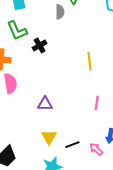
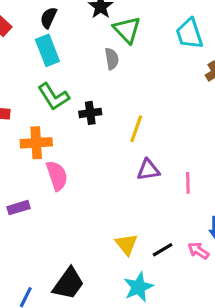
black cross: (40, 45) -> (90, 113), turned 32
yellow line: (89, 61) -> (136, 129), moved, turned 36
purple triangle: (45, 104) -> (148, 170), moved

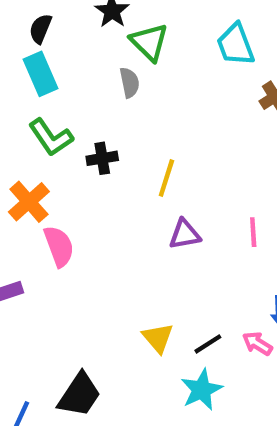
orange cross: (36, 143) -> (29, 202), turned -36
pink line: (188, 183) -> (253, 232), moved
cyan star: (138, 287) -> (201, 390), moved

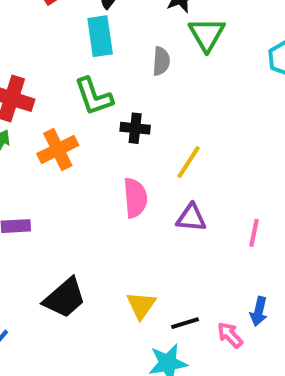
gray semicircle: (129, 83) -> (161, 61), moved
pink semicircle: (59, 246) -> (135, 198), moved
black trapezoid: (79, 395) -> (65, 298), moved

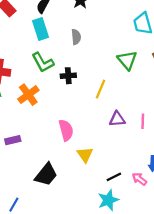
green triangle: (207, 34) -> (127, 60), moved
pink semicircle: (135, 198) -> (66, 130), moved
purple triangle: (191, 218) -> (117, 119), moved
yellow triangle: (141, 305) -> (85, 155), moved

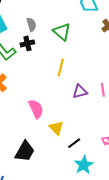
green triangle: (127, 60) -> (62, 32), moved
black cross: (68, 76) -> (27, 43), moved
black line: (114, 177) -> (74, 143), moved

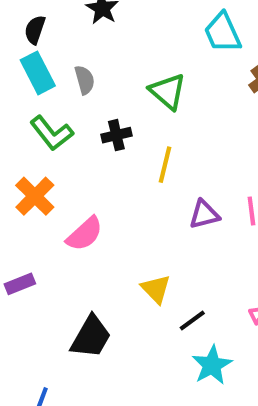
gray semicircle: (31, 25) -> (85, 80), moved
black cross: (27, 43) -> (116, 135), moved
pink semicircle: (36, 109) -> (85, 234), moved, turned 72

